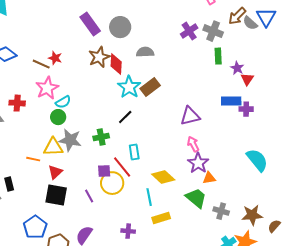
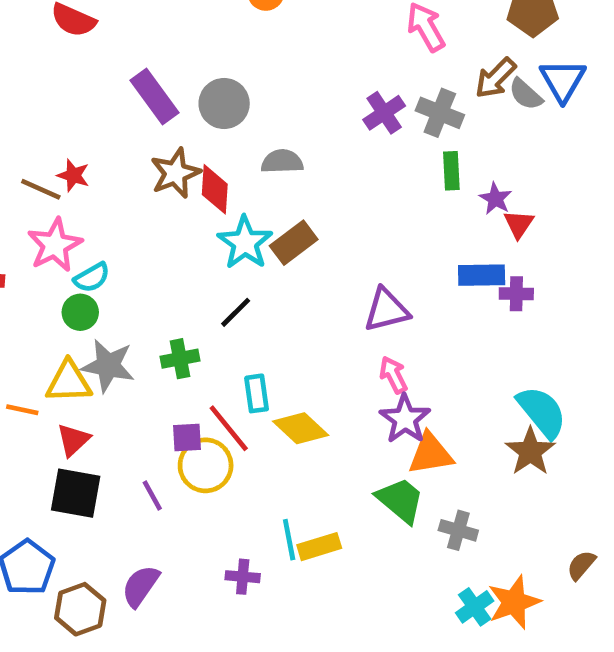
yellow diamond: (163, 177) -> (301, 428), moved
orange triangle: (209, 178) -> (431, 454), size x1.5
cyan line: (149, 197) -> (289, 540), moved
brown star: (252, 215) -> (530, 451), moved, turned -30

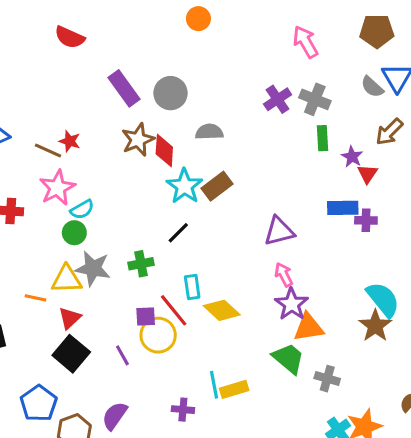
brown arrow: (495, 78) -> (389, 132), moved
black square: (76, 493) -> (71, 354), turned 30

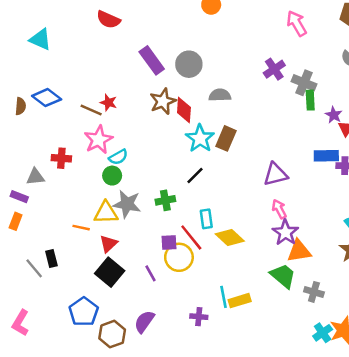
gray cross: (315, 99) -> (304, 83), moved
brown rectangle: (217, 186) -> (226, 138), turned -30

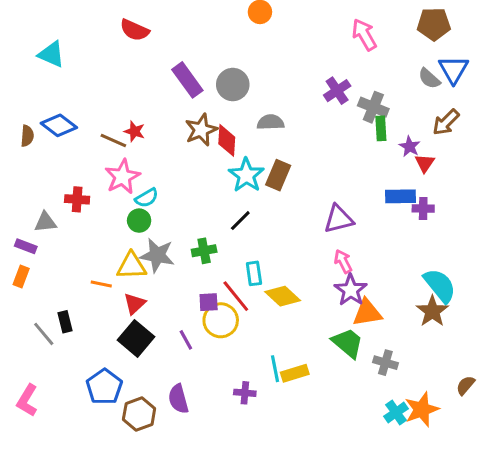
purple semicircle: (144, 322) -> (178, 399), turned -50

